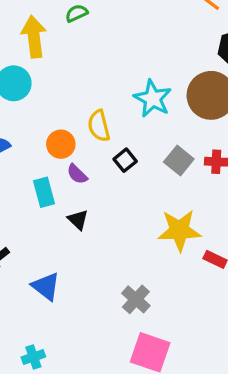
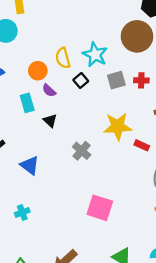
cyan star: (153, 99) -> (95, 55), moved
gray square: (179, 161) -> (116, 80), turned 36
gray cross: (136, 299) -> (82, 151), moved

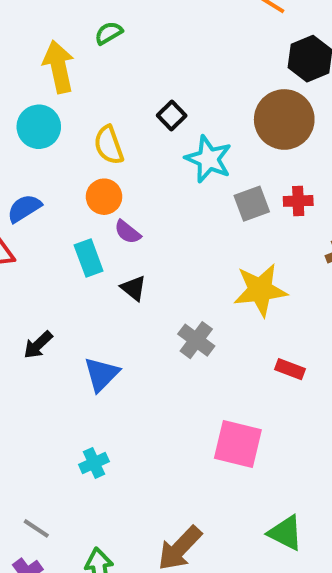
yellow semicircle: (63, 58) -> (109, 145), moved
black square: (81, 81) -> (172, 116), moved
red rectangle: (142, 145) -> (290, 369), moved
blue triangle: (30, 165) -> (101, 374), turned 42

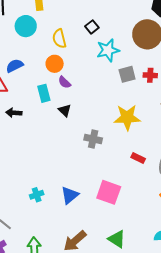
cyan star: (209, 159) -> (108, 50), turned 30
gray cross: (196, 340) -> (93, 139), turned -30
black arrow: (38, 345) -> (14, 113), moved, turned 42
blue triangle: (101, 374) -> (70, 195), moved
green triangle: (285, 533) -> (117, 239), moved

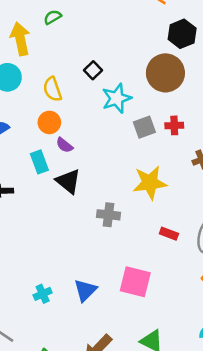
black triangle: (65, 110) -> (68, 181), size x1.5

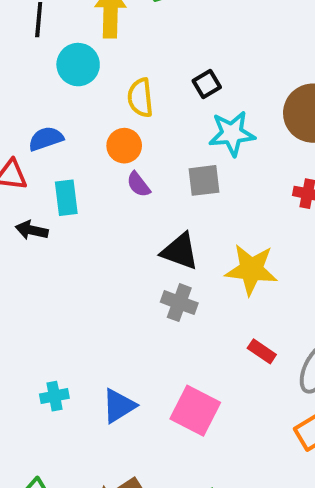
gray square: (144, 127) -> (204, 180), moved
cyan rectangle: (39, 162) -> (66, 198), moved
black triangle: (68, 181) -> (180, 251), moved, turned -32

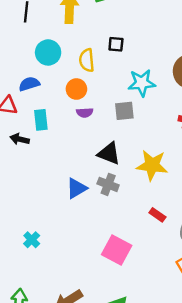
cyan circle: (78, 65) -> (48, 52), moved
black square: (207, 84) -> (116, 44), moved, turned 35
purple semicircle: (138, 184) -> (85, 113), turned -56
cyan cross: (54, 396) -> (32, 240), turned -35
blue triangle: (119, 406) -> (77, 188), moved

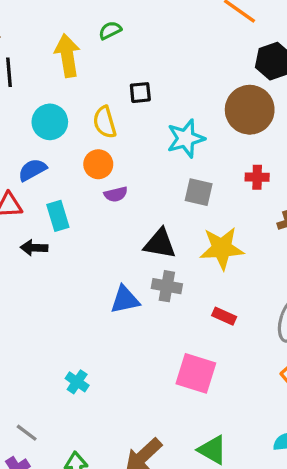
gray square: (124, 111) -> (199, 192), moved, turned 30
blue triangle: (77, 188) -> (125, 300), turned 30
red rectangle: (157, 215) -> (224, 316), moved

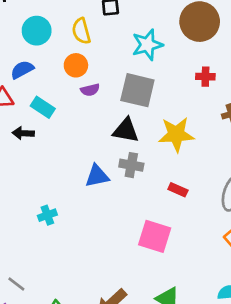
gray square: (199, 192) -> (137, 90), moved, size x1.5
cyan rectangle: (58, 216) -> (43, 107), turned -40
cyan cross: (77, 382) -> (47, 215), moved, turned 36

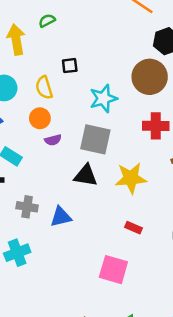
red cross: (205, 77) -> (156, 126), size x1.5
gray cross: (131, 165) -> (27, 207), moved
cyan cross: (47, 215) -> (17, 253), size x1.5

